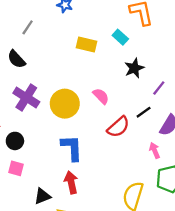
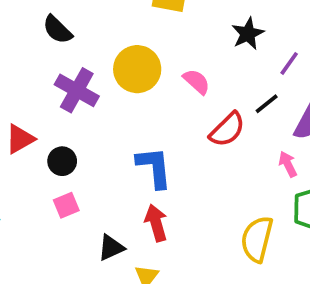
yellow circle: (65, 104) -> (137, 69), moved
pink square: (16, 168) -> (66, 205), turned -35

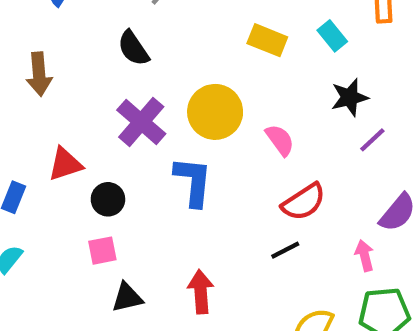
purple line: (289, 63) -> (372, 140), moved
black line: (267, 104) -> (285, 250), moved
blue L-shape: (154, 167) -> (193, 181), moved
black triangle: (111, 248) -> (127, 297), moved

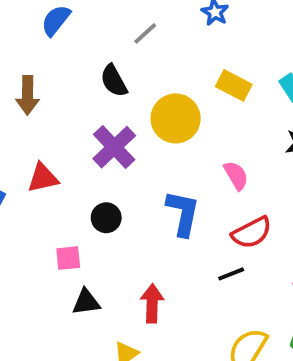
yellow circle: (215, 112) -> (176, 118), moved
blue L-shape: (193, 181) -> (183, 213), moved
black circle: (108, 199) -> (106, 218), moved

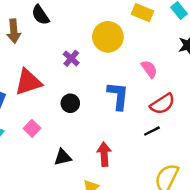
black semicircle: (114, 81) -> (40, 15), moved
purple cross: (114, 147) -> (71, 58), size x0.6
red triangle: (43, 178) -> (28, 82), size x1.4
pink square: (68, 258) -> (32, 128), moved, turned -35

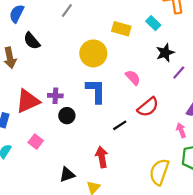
purple cross: (71, 58) -> (55, 96), moved, turned -32
blue L-shape: (118, 96) -> (96, 91), moved
black line: (152, 131) -> (120, 125), moved
black triangle: (63, 157) -> (67, 175), moved

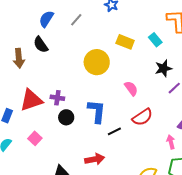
blue semicircle: (17, 14) -> (46, 19), moved
blue L-shape: (96, 91) -> (97, 111), moved
red arrow: (102, 157) -> (95, 159), turned 84

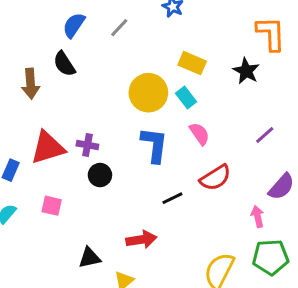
cyan rectangle: (155, 40) -> (186, 98), moved
black star: (163, 68) -> (246, 71), moved, turned -30
blue L-shape: (97, 111) -> (154, 145), moved
pink square: (35, 138) -> (52, 206), turned -32

